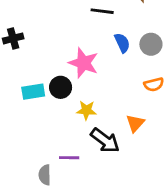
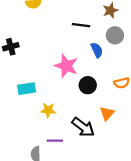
gray circle: (151, 44) -> (115, 35), moved
black circle: (61, 87) -> (88, 85), moved
yellow star: (86, 110) -> (48, 110), moved

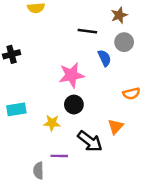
pink star: (66, 66) -> (71, 75), turned -30
black circle: (88, 85) -> (74, 105), moved
cyan rectangle: (27, 89) -> (16, 109), moved

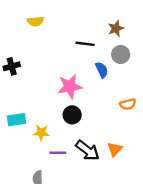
yellow star: (52, 123) -> (41, 133), moved
orange triangle: (116, 127) -> (115, 149), moved
purple line: (59, 156) -> (58, 153), moved

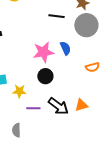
gray circle: (121, 54) -> (86, 25), size x1.5
blue semicircle: (102, 70) -> (65, 48), moved
orange triangle: (115, 149) -> (81, 105), turned 32

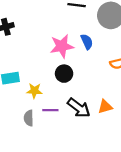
gray semicircle: (16, 130) -> (29, 118), moved

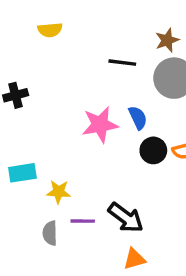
black circle: (64, 74) -> (153, 150), moved
orange triangle: (105, 107) -> (134, 259), moved

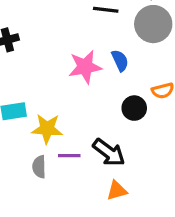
black circle: (153, 150) -> (134, 108), moved
yellow star: (59, 192) -> (47, 129), size x1.4

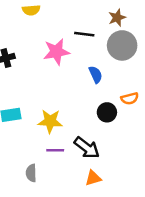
pink star: (85, 67) -> (56, 52), moved
yellow star: (47, 129) -> (50, 121), moved
gray semicircle: (39, 167) -> (31, 173), moved

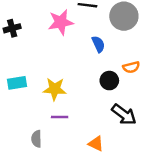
black arrow: (87, 148) -> (124, 115), moved
orange triangle: (93, 178) -> (96, 144), turned 42

